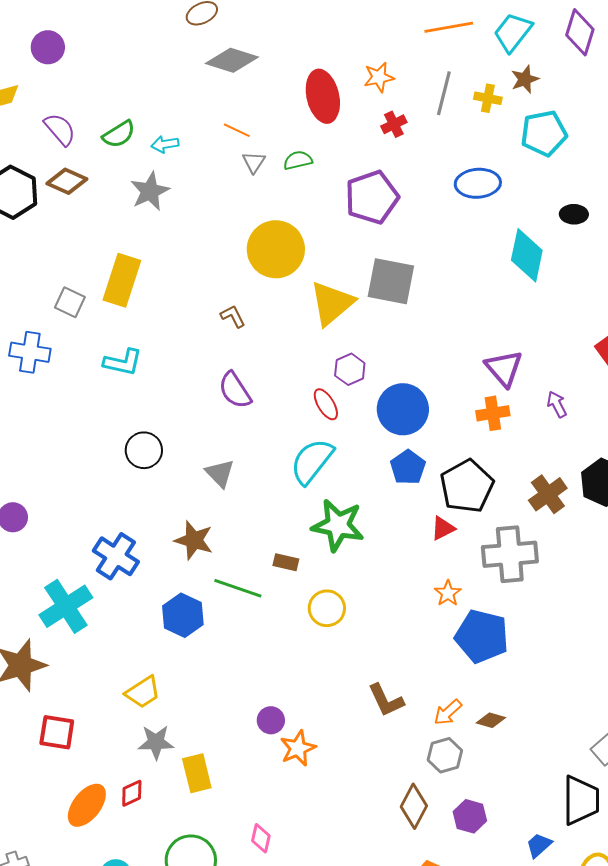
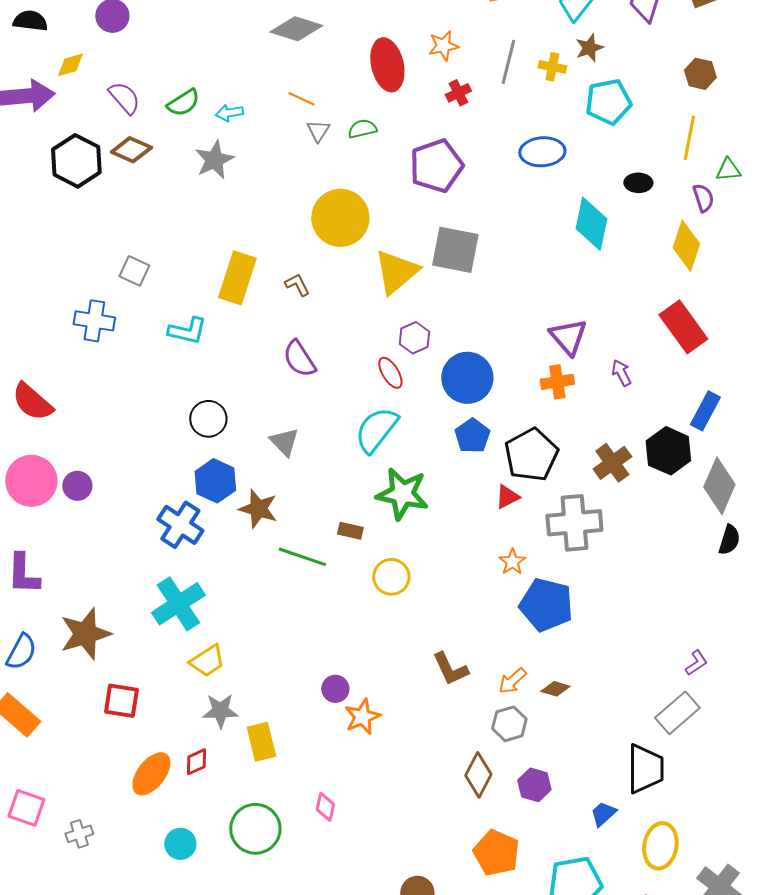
yellow rectangle: (122, 280) -> (237, 278), moved
cyan cross: (66, 606) -> (178, 604), moved
blue hexagon: (183, 615) -> (215, 481), moved

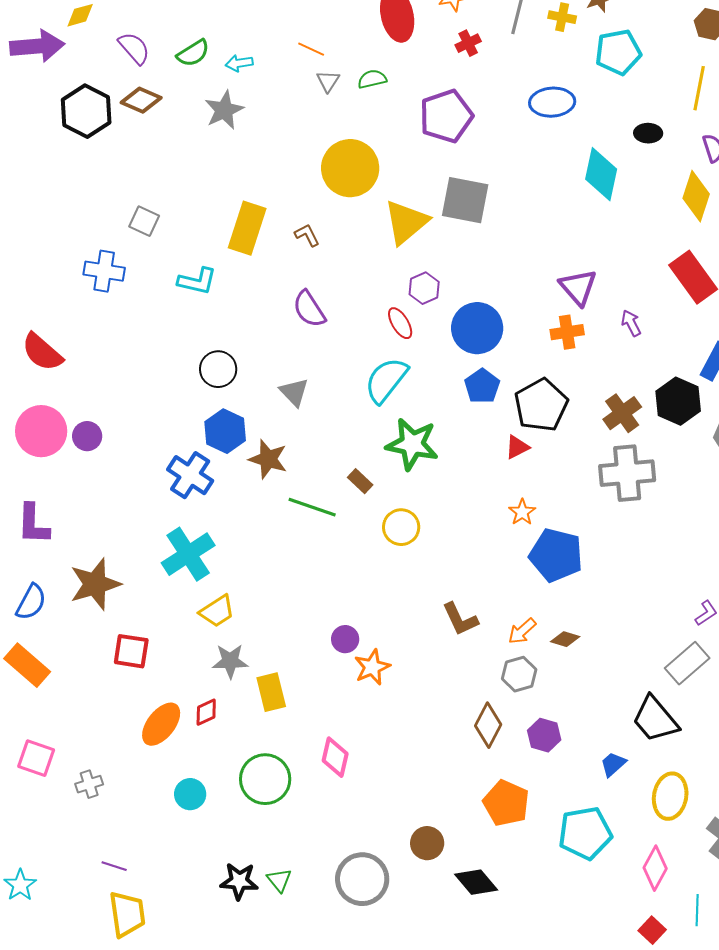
gray cross: (574, 523) -> (627, 473), moved
brown rectangle: (350, 531) -> (360, 481), turned 30
black trapezoid: (645, 769) -> (655, 719), turned 140
pink diamond: (325, 807) -> (335, 757), size x1.4

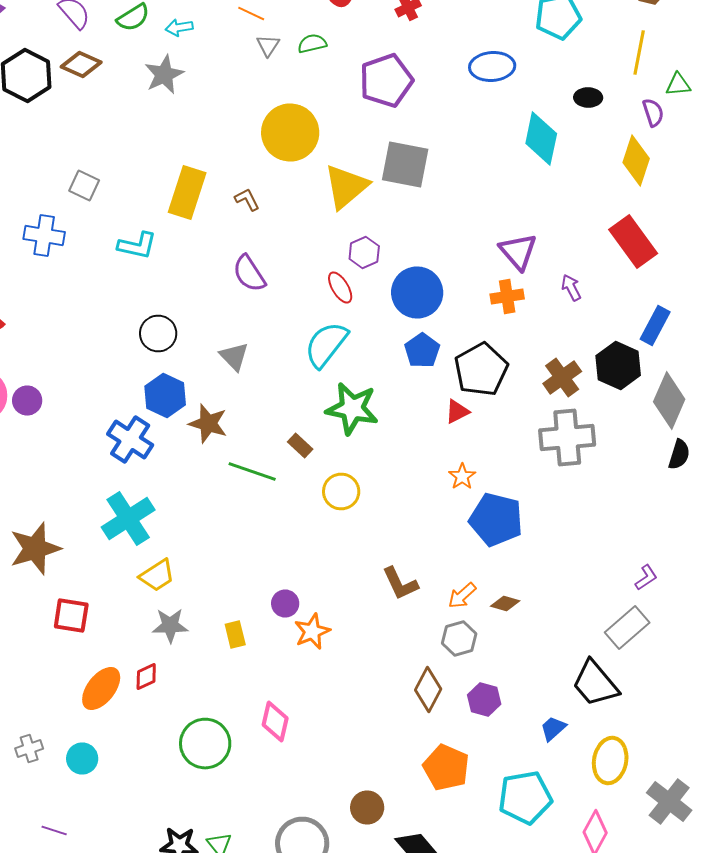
yellow rectangle: (271, 692) -> (235, 634), moved, size x0.7
cyan circle: (190, 794) -> (82, 758), moved

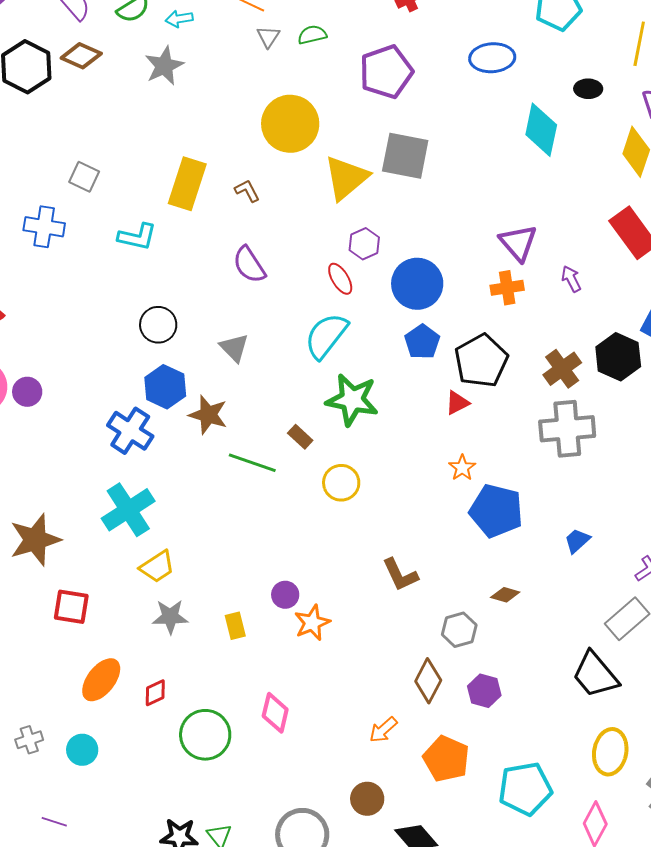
orange arrow: (462, 596) -> (383, 730), moved
red diamond: (146, 676) -> (155, 693), moved
blue trapezoid: (553, 728) -> (577, 541), moved

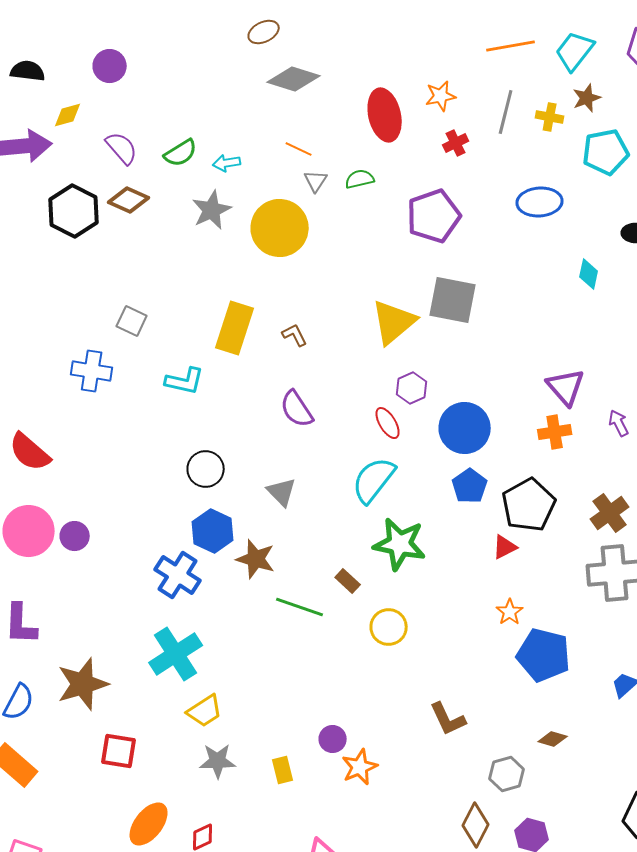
yellow circle: (290, 124) -> (280, 228), moved
cyan diamond: (541, 130) -> (589, 274), size x0.6

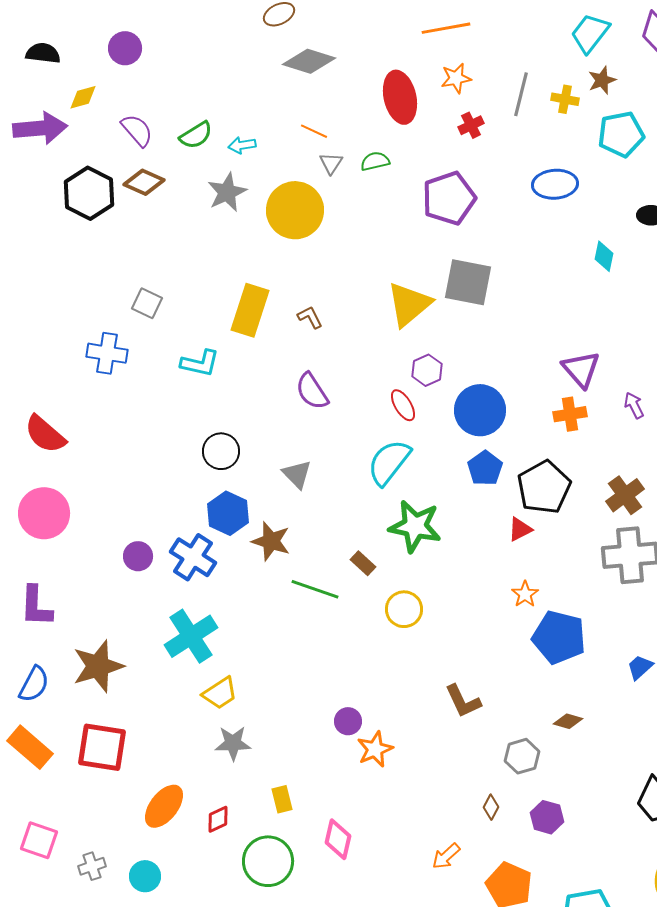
orange line: (511, 46) -> (446, 28), moved
purple circle: (75, 536) -> (138, 556), moved
red square: (119, 751) -> (102, 747), moved, size x1.4
yellow rectangle: (283, 770) -> (282, 799), moved
brown diamond: (476, 825) -> (491, 807), size x0.6

